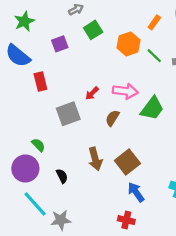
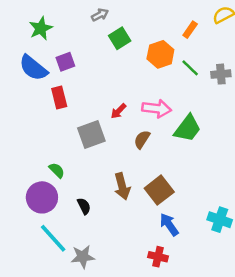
purple square: (60, 44) -> (65, 62), moved

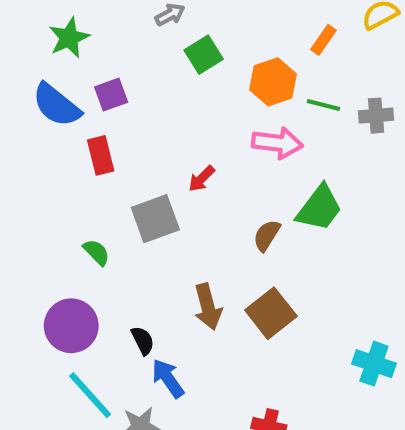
green line: (190, 68) -> (323, 105), turned -30
pink arrow: (157, 109) -> (277, 143), moved
brown semicircle: (142, 139) -> (267, 235), moved
green semicircle: (57, 170) -> (96, 252), moved
blue arrow: (169, 225) -> (168, 378), moved

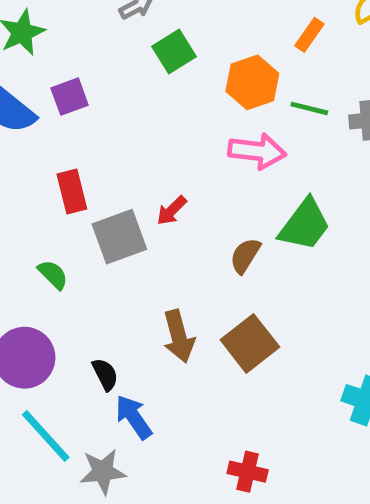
red rectangle: (101, 155) -> (72, 192), moved
red arrow: (202, 179) -> (172, 211), moved

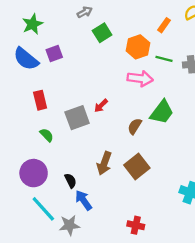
red rectangle: (72, 192) -> (40, 100), moved
brown arrow: (179, 336) -> (104, 163), turned 35

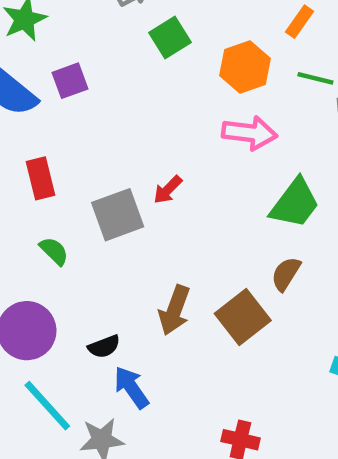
green line: (164, 59) -> (315, 78), moved
brown semicircle: (135, 126) -> (286, 274), moved
black semicircle: (71, 181) -> (104, 347), turned 96

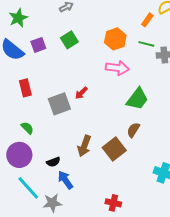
orange rectangle: (300, 22) -> (147, 20), moved
green square: (170, 37) -> (69, 40), moved
green semicircle: (54, 251) -> (27, 128), moved

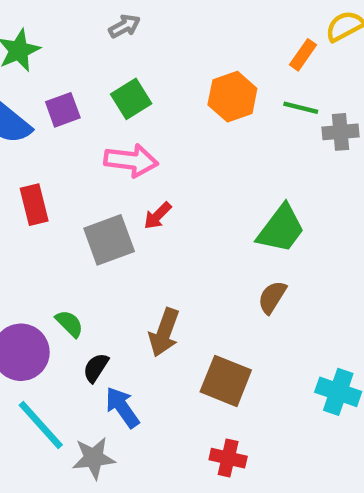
pink arrow: (117, 68) -> (131, 161), moved
green semicircle: (27, 128) -> (69, 324), moved
brown square: (114, 149) -> (226, 381), moved, turned -30
black semicircle: (53, 162) -> (96, 368), turned 144

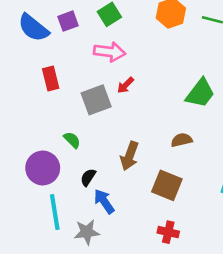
brown semicircle: (272, 297) -> (182, 140), moved, turned 45
green semicircle: (69, 324) -> (72, 140), moved
cyan line: (41, 425) -> (55, 212), turned 33

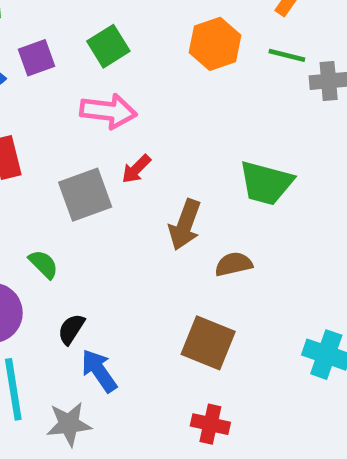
green trapezoid: (200, 93) -> (266, 183), turned 68
brown arrow: (130, 156) -> (185, 225), moved

